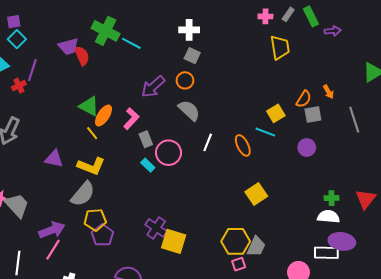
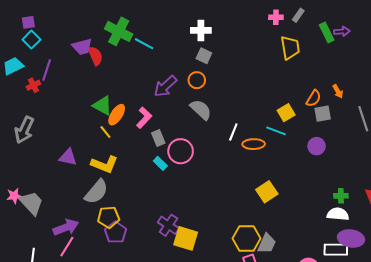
green rectangle: (311, 16) -> (327, 32), moved
white line: (208, 142) -> (233, 132), moved
orange ellipse: (243, 145) -> (254, 144), turned -65

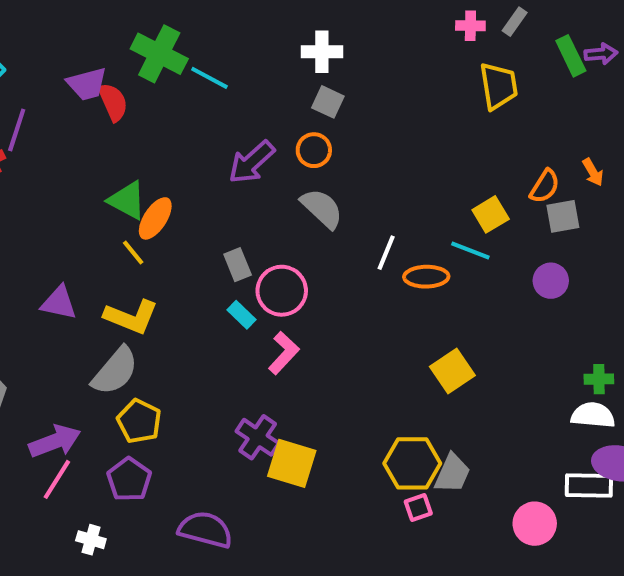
pink L-shape: (144, 118) -> (284, 353), moved
yellow pentagon: (109, 217) -> (139, 421), turned 30
purple pentagon: (116, 232) -> (129, 479), moved

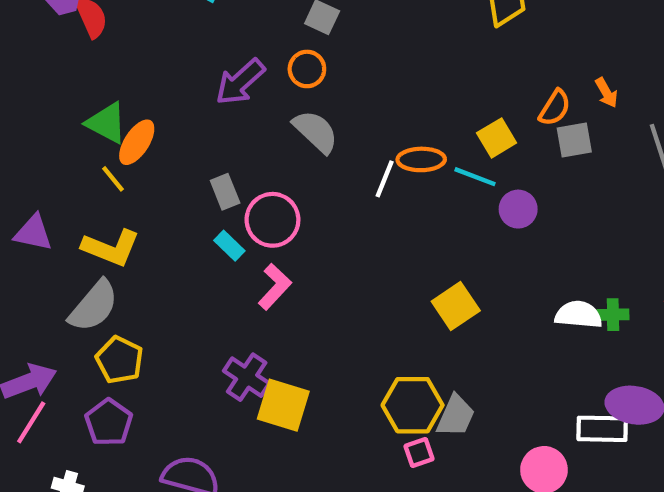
orange ellipse: (426, 277) -> (421, 159), moved
purple circle: (551, 281) -> (518, 209), moved
white semicircle: (593, 415) -> (578, 315), moved

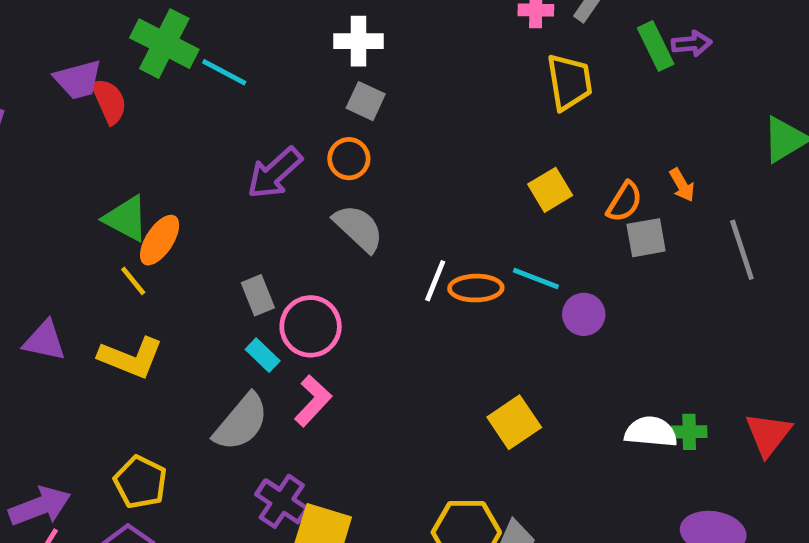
yellow square: (497, 138) -> (550, 190), moved
orange ellipse: (421, 159) -> (476, 288), moved
gray semicircle: (94, 306) -> (241, 422), moved

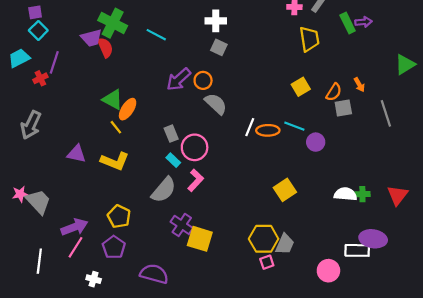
green cross: (164, 44) -> (113, 23), moved
orange circle: (349, 159) -> (203, 80), moved

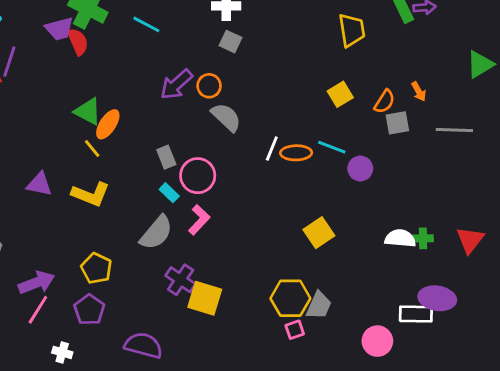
gray line: (386, 113) -> (454, 130), turned -70

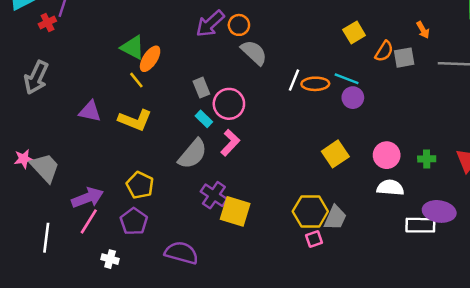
orange semicircle: (385, 101) -> (384, 51), moved
purple circle: (360, 168) -> (353, 98), moved
white semicircle: (400, 238) -> (390, 188), moved
pink circle: (377, 341) -> (387, 155), moved

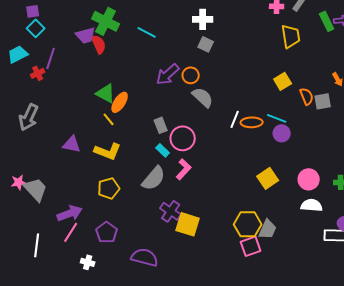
orange semicircle: (384, 51) -> (307, 96), turned -54
yellow pentagon: (140, 185) -> (109, 188), moved, turned 30
pink square: (314, 239) -> (251, 246), size x1.5

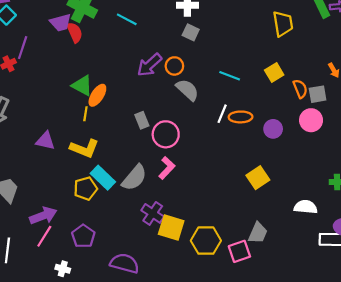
cyan line: (277, 118) -> (230, 76), moved
yellow line: (109, 119) -> (85, 114), turned 48
cyan rectangle: (163, 150) -> (103, 178), moved, size x1.6
pink circle: (309, 179) -> (311, 120), moved
yellow hexagon: (248, 224) -> (206, 241), moved

